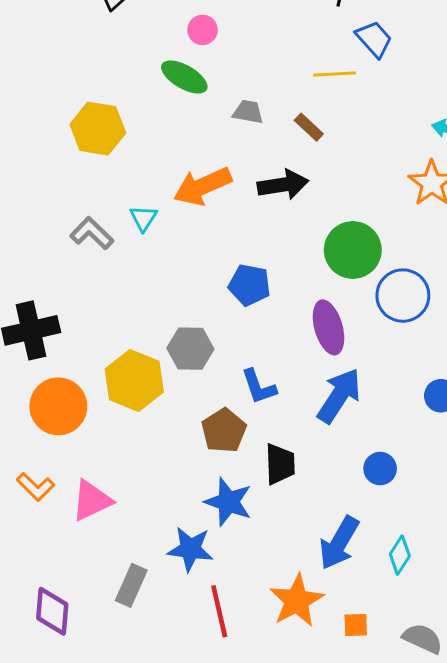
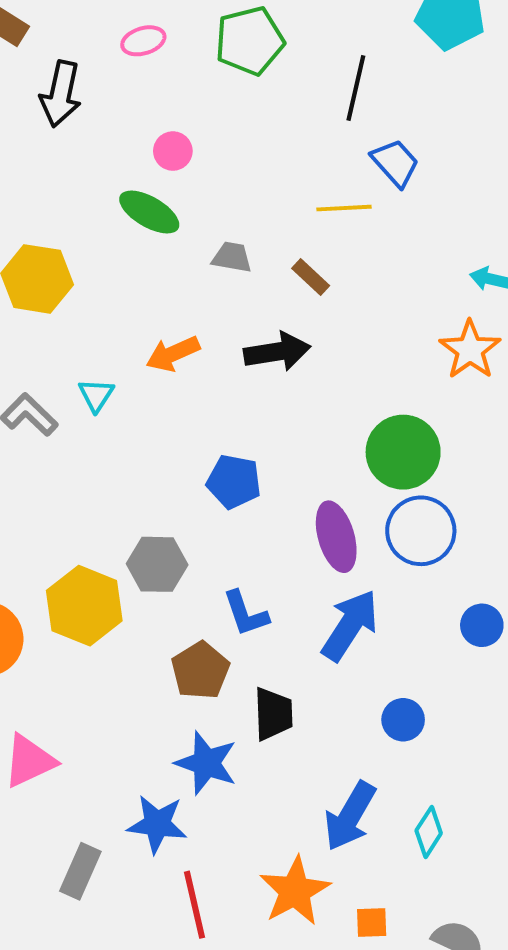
orange arrow: (203, 186) -> (173, 354), size x0.7
green circle: (353, 250) -> (403, 452), moved
blue circle: (403, 296) -> (421, 531), moved

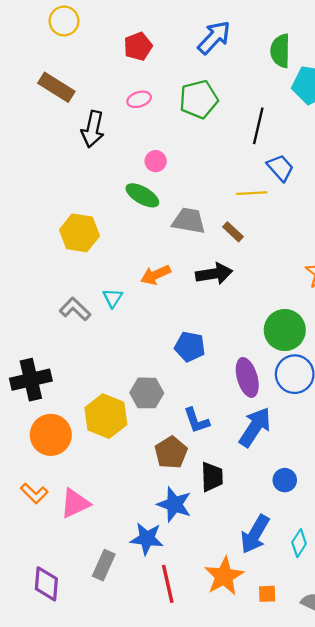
gray trapezoid: (232, 257) -> (189, 221), size x1.5

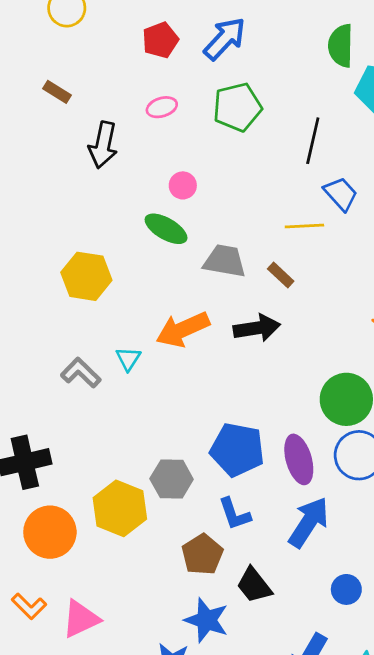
blue arrow: (214, 38) -> (225, 39), moved
brown rectangle: (56, 87) -> (57, 92), size x0.6
orange arrow: (156, 275) -> (183, 329), size x1.4
blue pentagon: (190, 347) -> (237, 450), moved, size x1.4
black trapezoid: (212, 477) -> (254, 585), turned 144

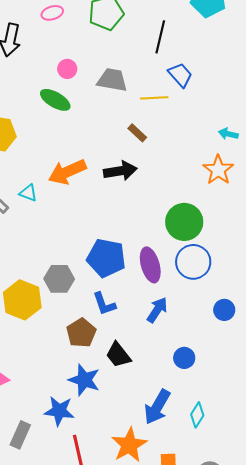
gray trapezoid: (225, 261) -> (112, 80), moved
cyan triangle: (128, 359) -> (28, 193), turned -42
blue arrow: (309, 522) -> (157, 310), size x0.7

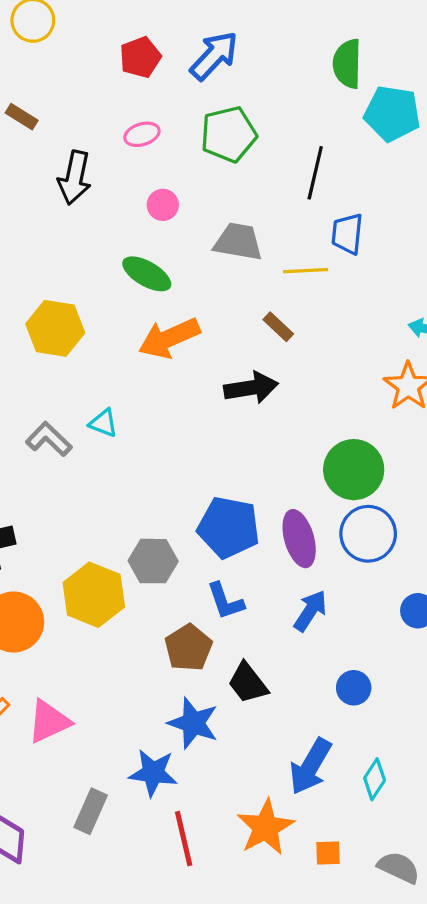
pink circle: (67, 69) -> (163, 205), moved
blue trapezoid: (180, 75) -> (347, 234), turned -132
orange arrow: (67, 172) -> (169, 338), moved

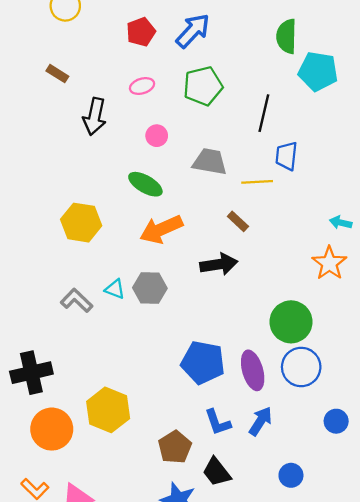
gray hexagon: (153, 561) -> (150, 288), moved
blue L-shape: (225, 601) -> (218, 422), moved

